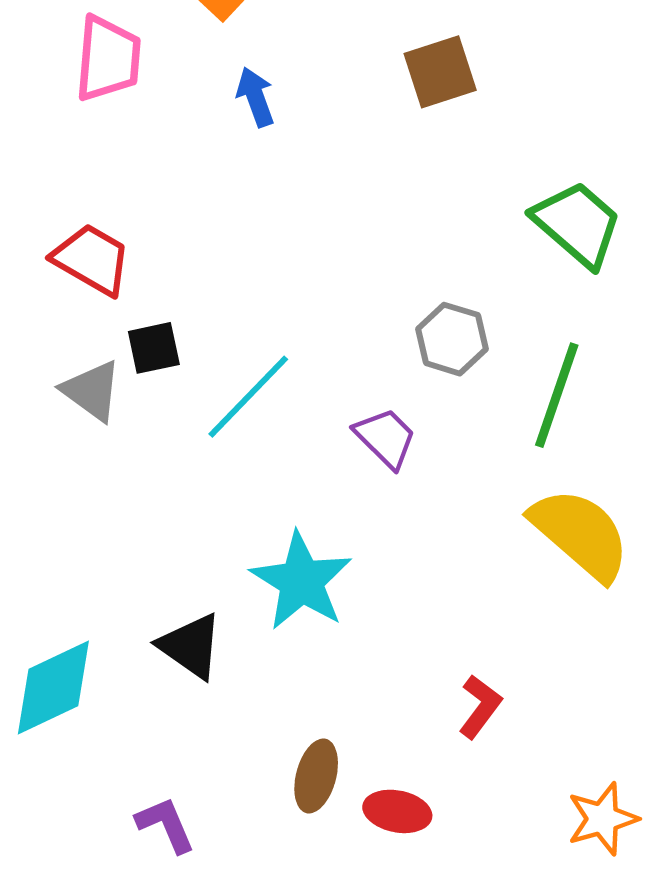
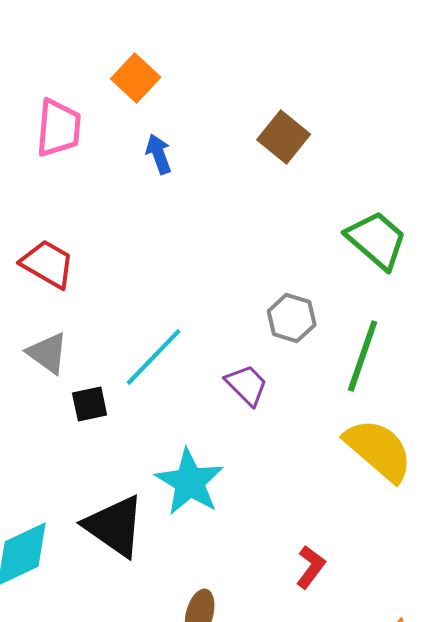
brown square: (440, 72) -> (284, 137), turned -33
black square: (154, 348) -> (90, 404), moved
black triangle: (191, 646) -> (115, 526), size x1.4

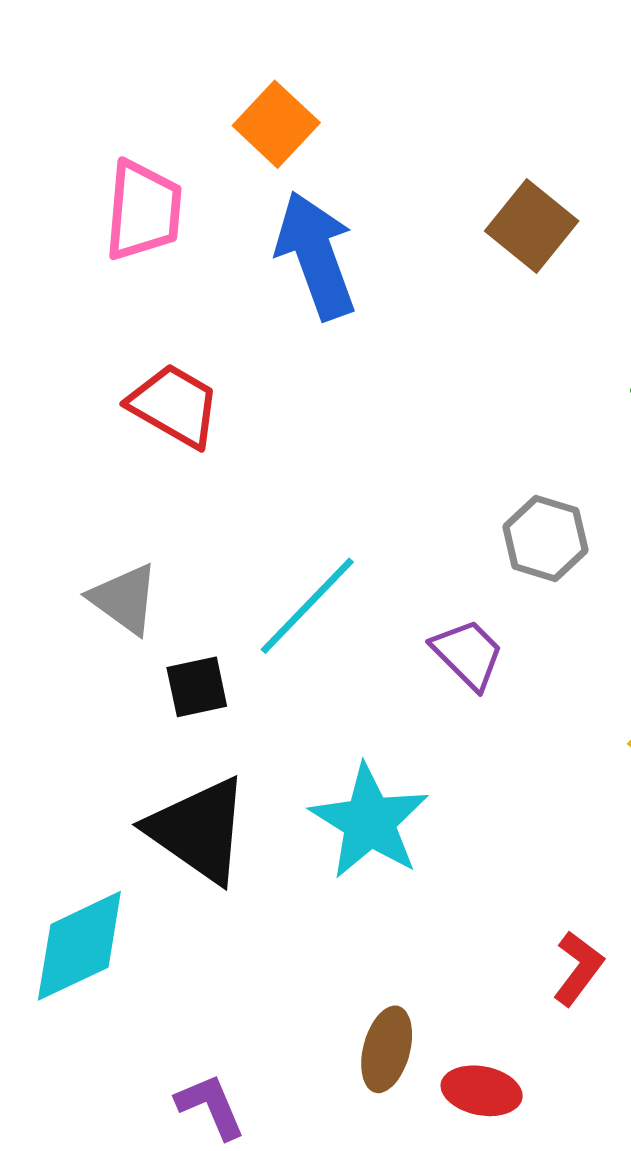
blue arrow: (159, 154) -> (316, 255), size x1.8
red trapezoid: (48, 264) -> (174, 406), moved
black triangle: (115, 526) -> (199, 830), moved

